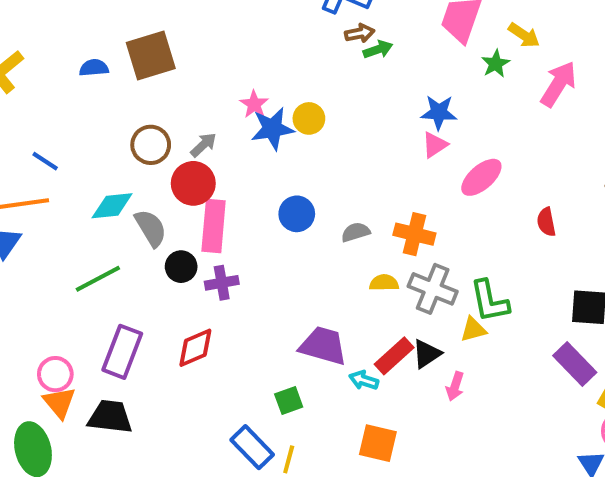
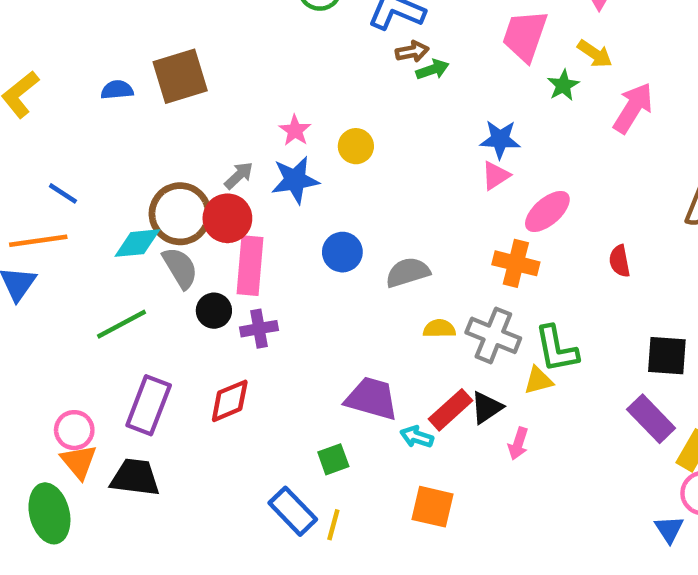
blue star: (272, 129) -> (295, 180), moved
brown circle: (151, 145) -> (180, 214), moved, size x1.4
gray semicircle: (356, 232) -> (408, 272), size x1.4
orange cross: (414, 234) -> (516, 263), moved

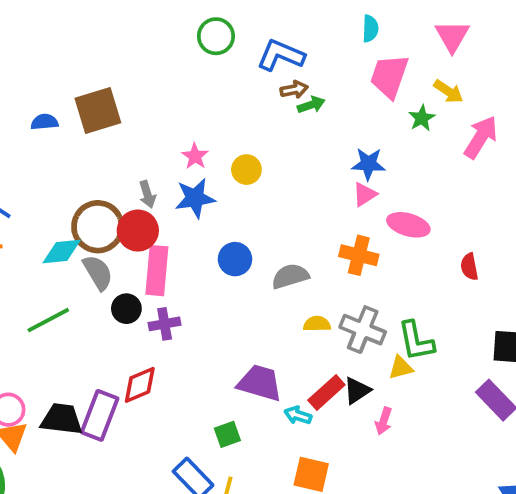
gray arrow: (239, 175) -> (147, 194), turned 116
pink ellipse: (547, 211) -> (408, 225), turned 57
orange cross: (516, 263) -> (359, 255), moved
purple rectangle: (149, 405) -> (100, 415), moved
black trapezoid: (135, 477) -> (62, 419), moved

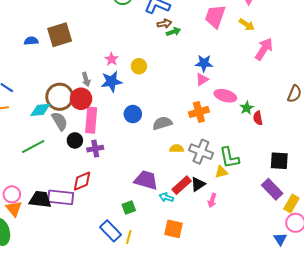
green star: (422, 118) -> (247, 108), moved
orange cross: (359, 255) -> (199, 112), turned -30
purple rectangle: (100, 415) -> (61, 197), turned 75

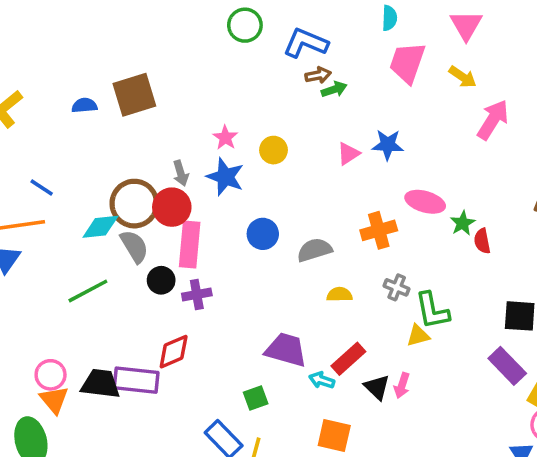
pink triangle: (202, 79) -> (348, 154), moved
blue star: (111, 81) -> (225, 177), turned 30
gray cross: (201, 152) -> (397, 287), moved, size x0.6
black triangle: (198, 184) -> (377, 387), moved, turned -42

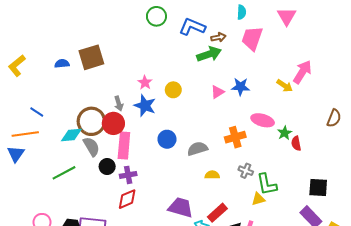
brown arrow: (318, 75) -> (218, 37), moved
yellow arrow: (463, 77) -> (285, 86), moved
green arrow: (334, 89) -> (209, 54), size x1.6
red diamond: (174, 352) -> (127, 199), moved

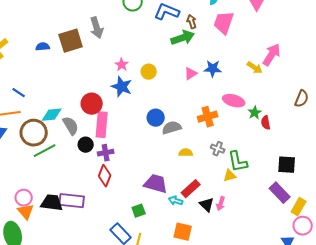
brown arrow: (218, 37) -> (192, 22), turned -96
gray arrow: (119, 103) -> (97, 28), moved, size x1.5
brown circle: (91, 121) -> (34, 133), moved
blue circle: (167, 139) -> (156, 118), moved
red diamond: (127, 199) -> (105, 176), turned -45

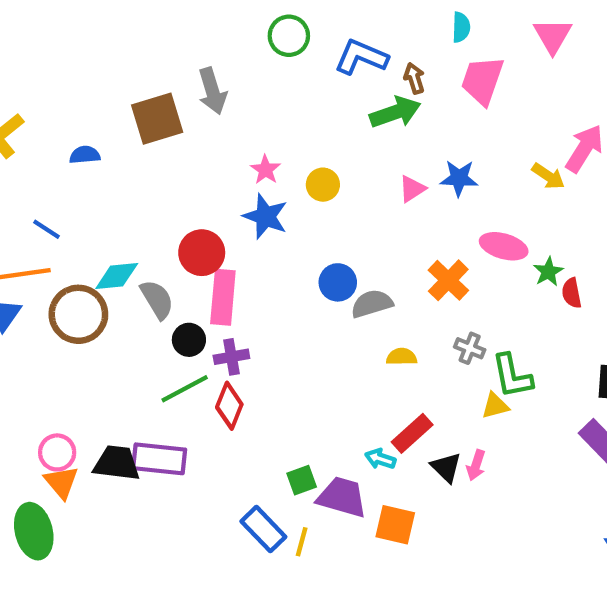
blue semicircle: (43, 47) -> (85, 155), moved
orange cross: (208, 117) -> (448, 280), turned -30
green line: (45, 151) -> (185, 389), moved
purple trapezoid: (156, 184) -> (342, 497), moved

